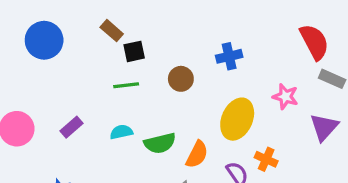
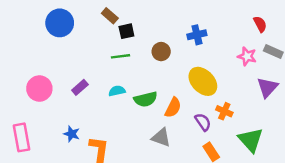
red semicircle: (314, 42) -> (260, 24), size x0.6
pink star: (285, 97) -> (247, 56), moved
yellow ellipse: (237, 119) -> (203, 81), turned -68

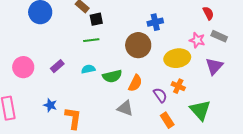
brown circle: (161, 52) -> (138, 45), moved, size x1.6
yellow ellipse: (203, 81) -> (177, 58), moved, turned -55

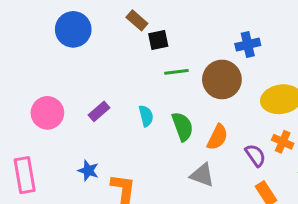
green line: (91, 40) -> (176, 72), moved
cyan semicircle: (88, 69) -> (146, 116), turned 88
green semicircle: (112, 76) -> (182, 127), turned -96

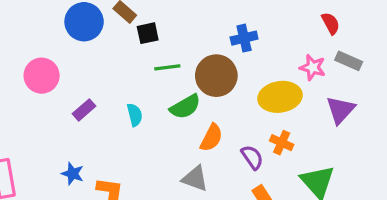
blue circle: (73, 29) -> (84, 22), moved
pink circle: (47, 113) -> (42, 76), moved
green semicircle: (182, 127) -> (185, 107), moved, turned 80

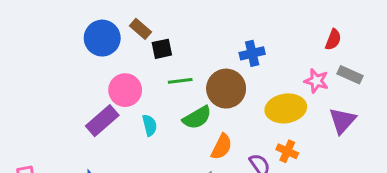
red semicircle: (331, 23) -> (333, 40), turned 50
pink circle: (42, 76) -> (125, 90), moved
purple rectangle: (84, 110) -> (102, 121), size x1.5

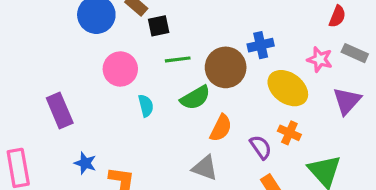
blue cross: (252, 53) -> (261, 45), moved
yellow ellipse: (286, 108) -> (288, 88), turned 45
purple rectangle: (102, 121) -> (60, 110), moved, turned -72

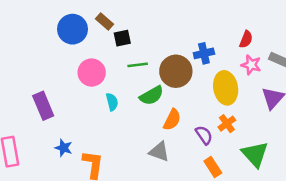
red semicircle: (337, 16) -> (246, 39), moved
yellow ellipse: (288, 88) -> (226, 88), turned 44
orange cross: (289, 133) -> (227, 124), turned 30

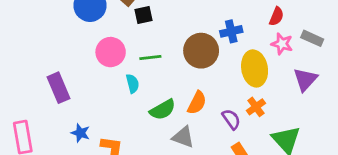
green line: (138, 65) -> (150, 58), moved
green semicircle: (152, 95) -> (163, 110), moved

